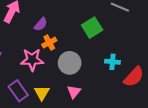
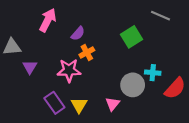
gray circle: (70, 63) -> (133, 85), moved

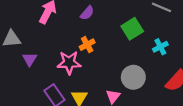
purple semicircle: (78, 34) -> (87, 13), moved
cyan cross: (153, 73) -> (160, 47), moved, turned -32

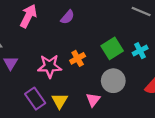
green square: (132, 29) -> (112, 48), moved
orange cross: (87, 45) -> (78, 58), moved

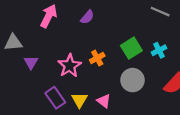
pink star: (50, 66) -> (70, 66), turned -30
pink triangle: (93, 100) -> (104, 101), moved, turned -32

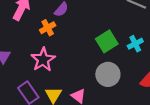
orange cross: (97, 58) -> (48, 28), moved

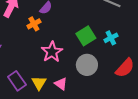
pink star: (43, 60) -> (52, 52), moved

